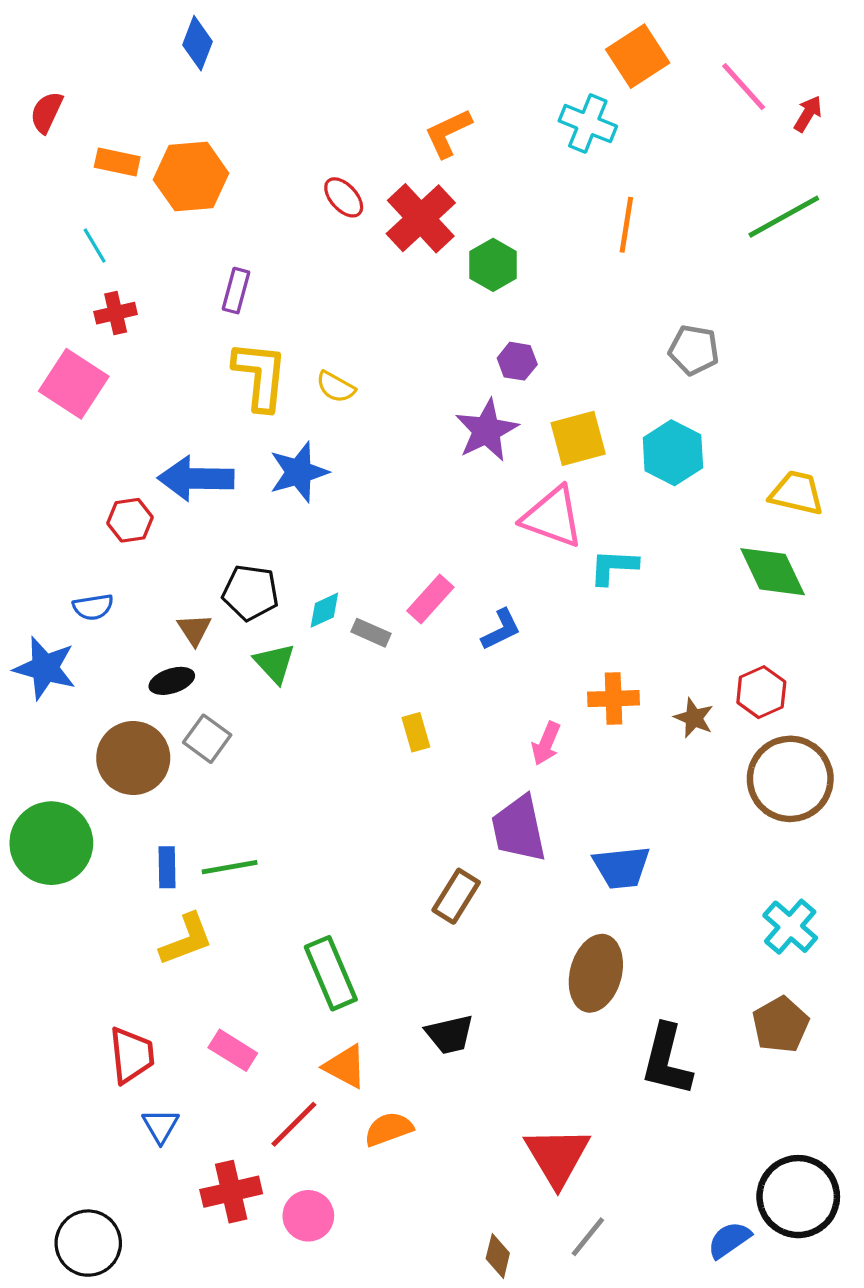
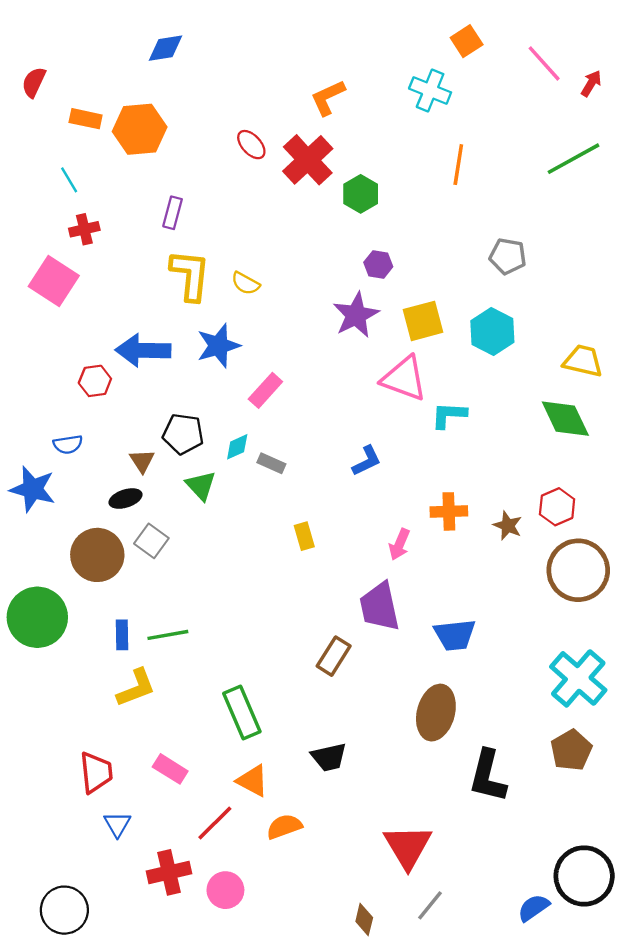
blue diamond: (197, 43) -> (165, 48), moved, turned 60
orange square: (638, 56) -> (467, 41), size x0.7
pink rectangle: (430, 599) -> (265, 390), moved
cyan cross: (790, 927) -> (578, 678), size x1.4

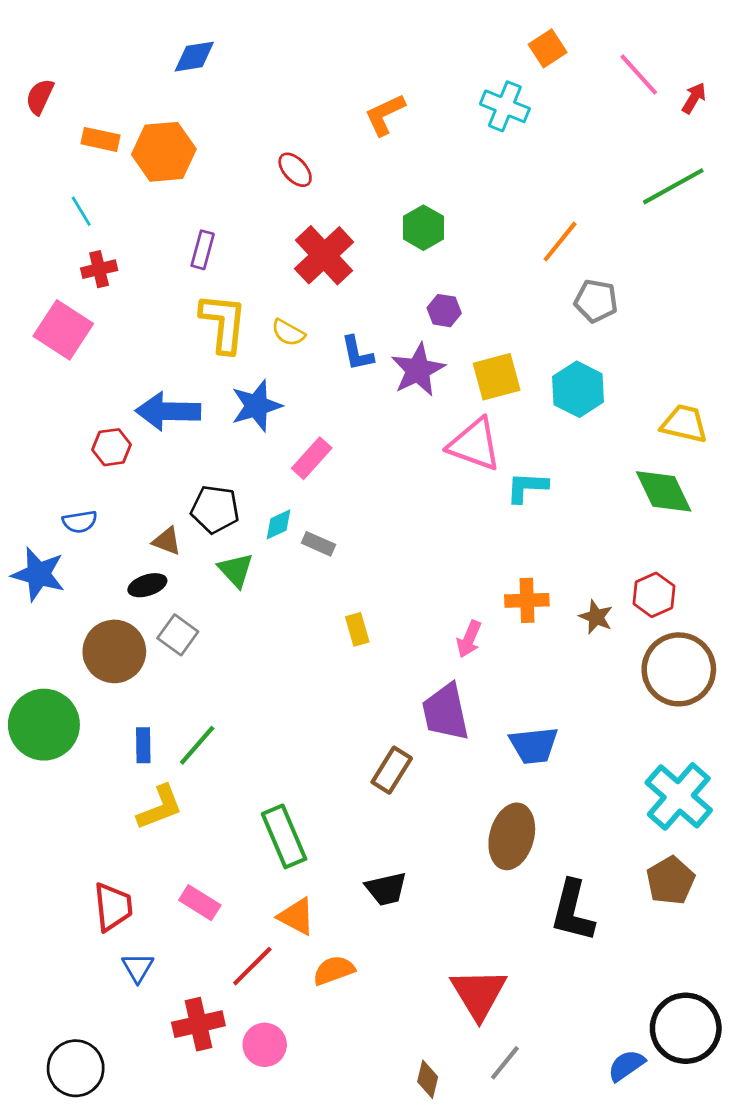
red cross: (308, 160) -> (324, 255), moved
orange line: (458, 165) -> (560, 242), moved, turned 30
brown triangle: (142, 461) -> (167, 541), turned -36
blue L-shape: (367, 461) -> (357, 353), moved, turned 104
green line: (168, 635) -> (197, 745), turned -39

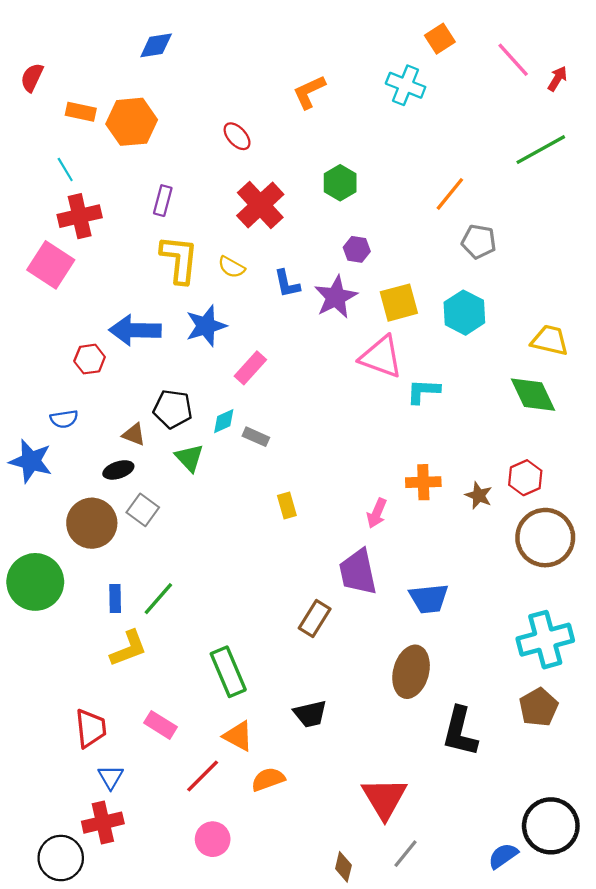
red cross: (99, 269) -> (80, 216), size x1.5
cyan cross: (679, 796) -> (545, 640), turned 34
red cross: (198, 1024) -> (103, 823), moved

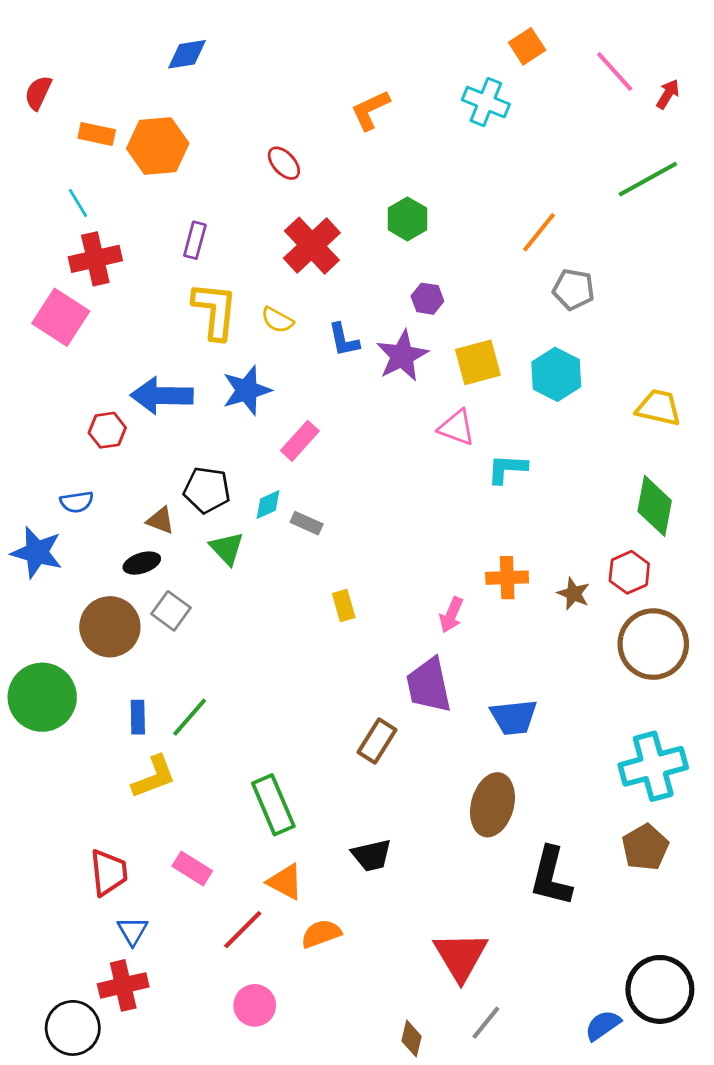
pink triangle: (381, 357) -> (457, 428), size x0.7
green diamond: (533, 395) -> (655, 506), moved, turned 36

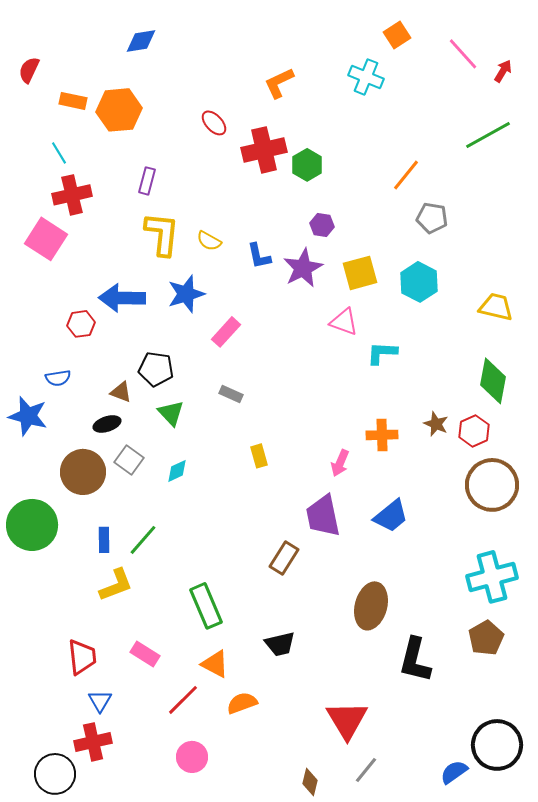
red cross: (312, 246) -> (264, 150), moved, turned 30
cyan diamond: (268, 505) -> (177, 471), moved
brown star: (574, 594) -> (436, 424), moved
blue trapezoid: (514, 717) -> (391, 516), moved, turned -33

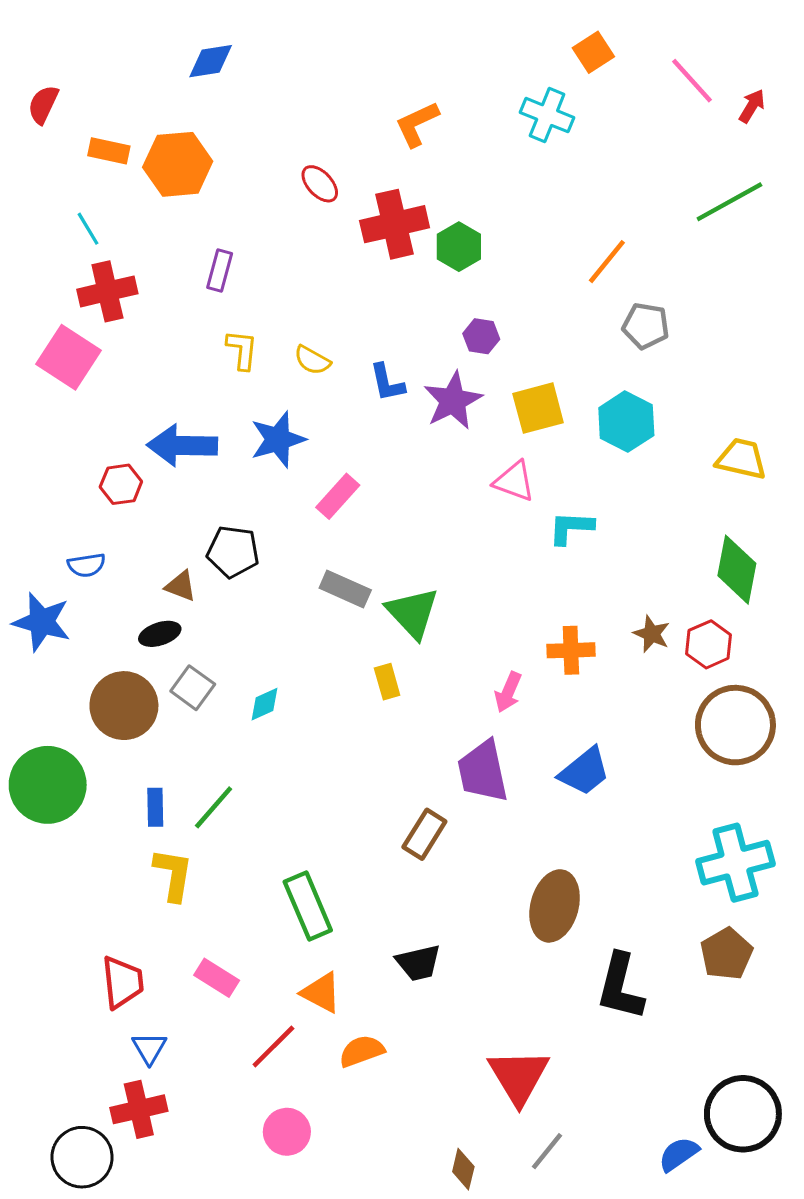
yellow L-shape: (162, 234) -> (242, 350), size x0.6
gray rectangle: (231, 394) -> (345, 589), size x1.4
green triangle: (171, 413) -> (412, 613), moved, size x1.4
yellow L-shape: (116, 585) -> (173, 875), turned -60

